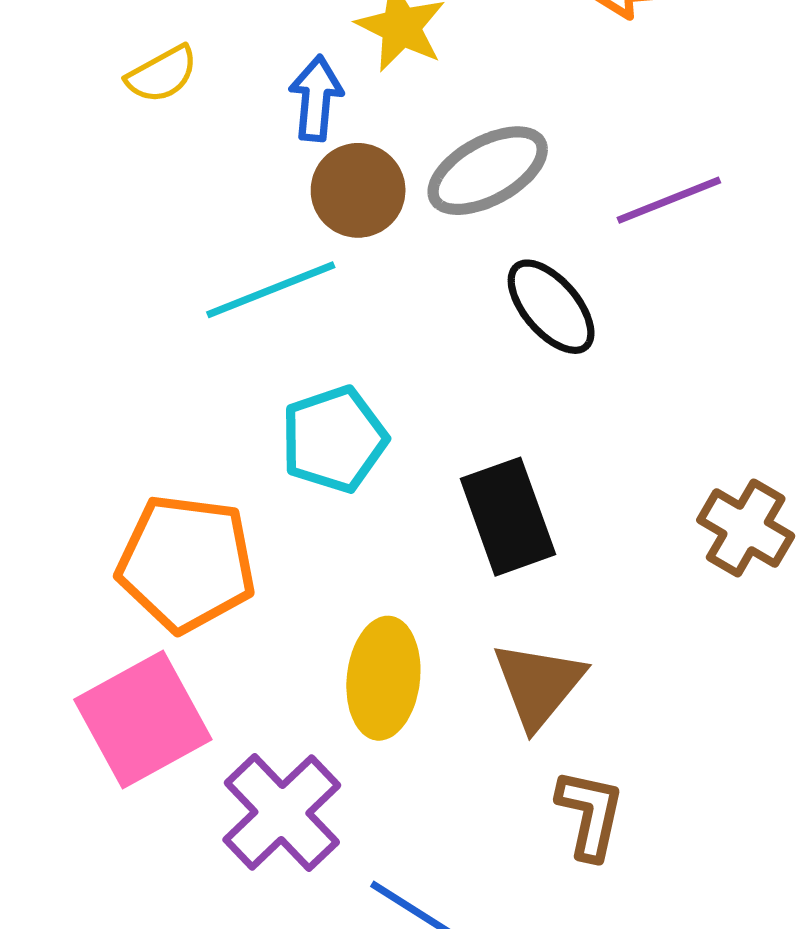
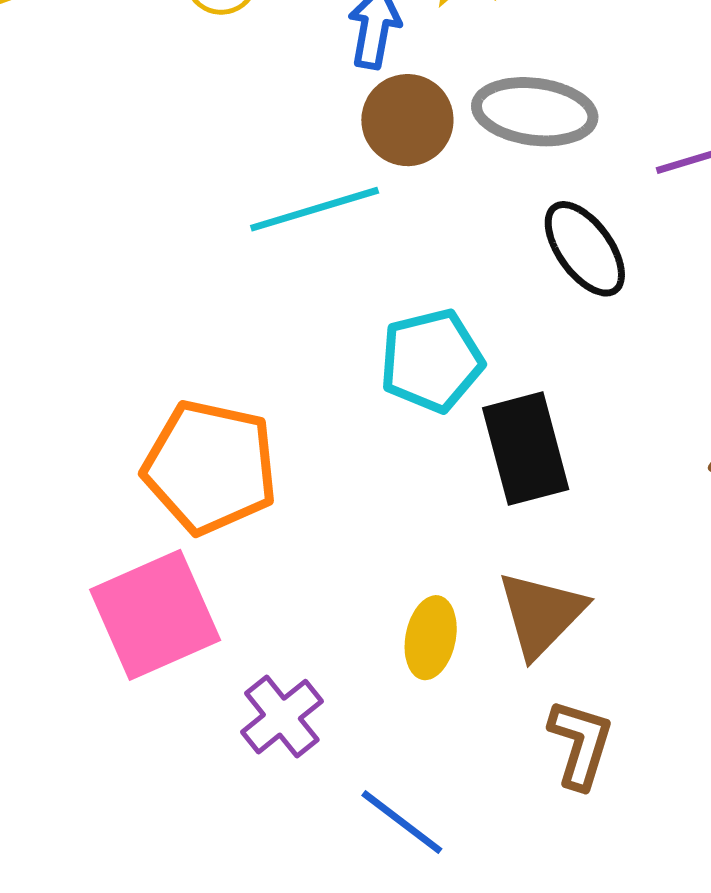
gray ellipse: (488, 171) -> (535, 112), turned 31
cyan pentagon: (334, 439) -> (431, 361), moved
yellow ellipse: (383, 678) -> (431, 638), moved, size x0.7
purple cross: (282, 813) -> (282, 717), size x0.7

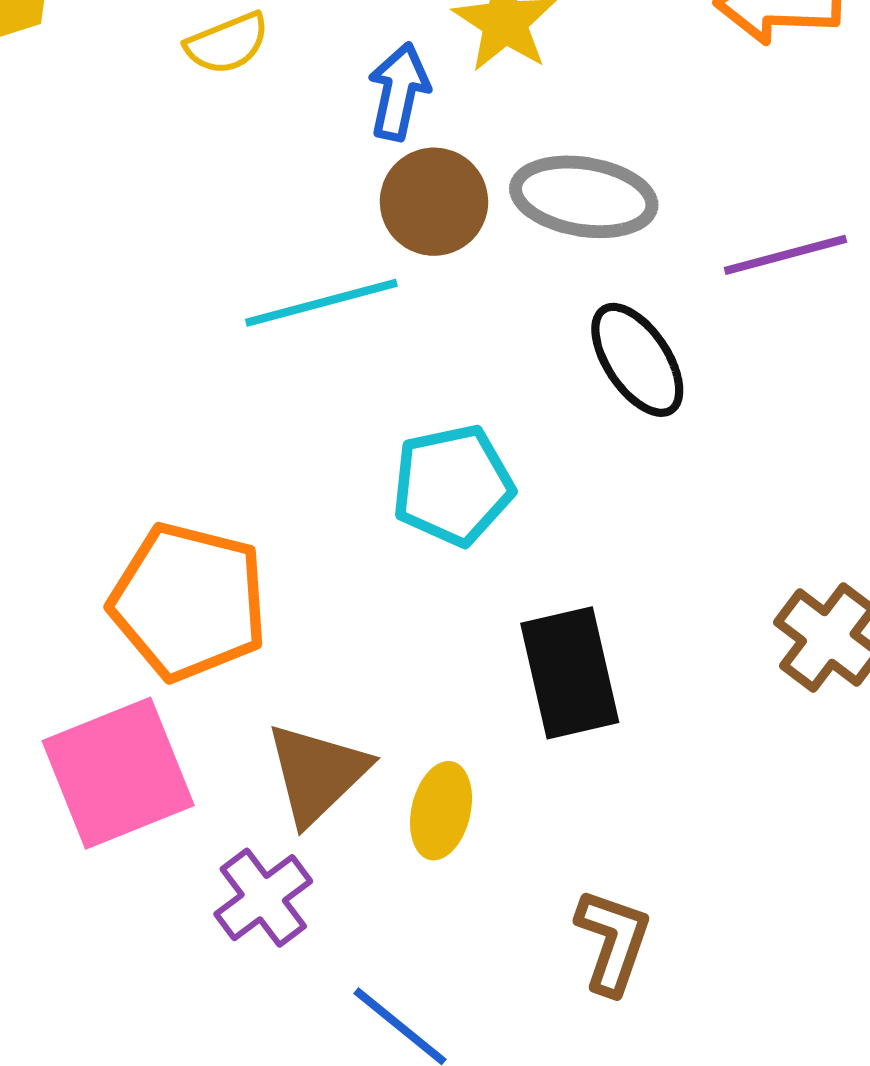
black rectangle: (526, 449) -> (570, 673), moved
brown triangle: (541, 614) -> (317, 773), moved

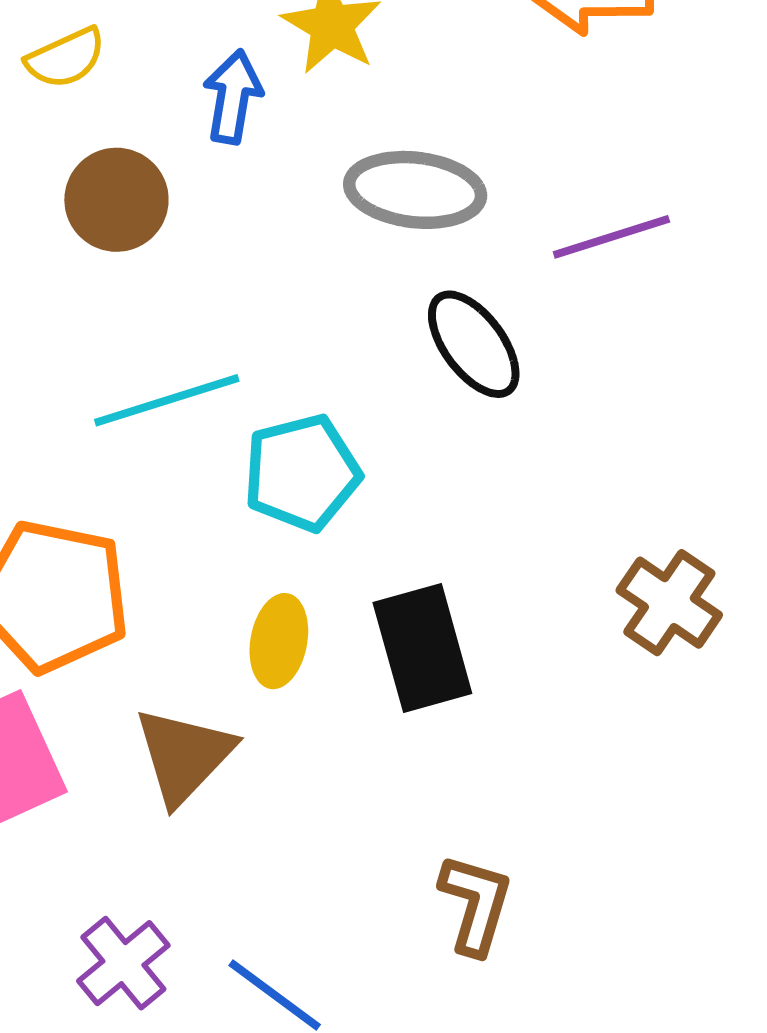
brown circle: (434, 202) -> (116, 200), moved
cyan line: (321, 303) -> (167, 400), moved
yellow ellipse: (441, 811) -> (279, 641), moved
purple cross: (263, 898) -> (123, 963), moved

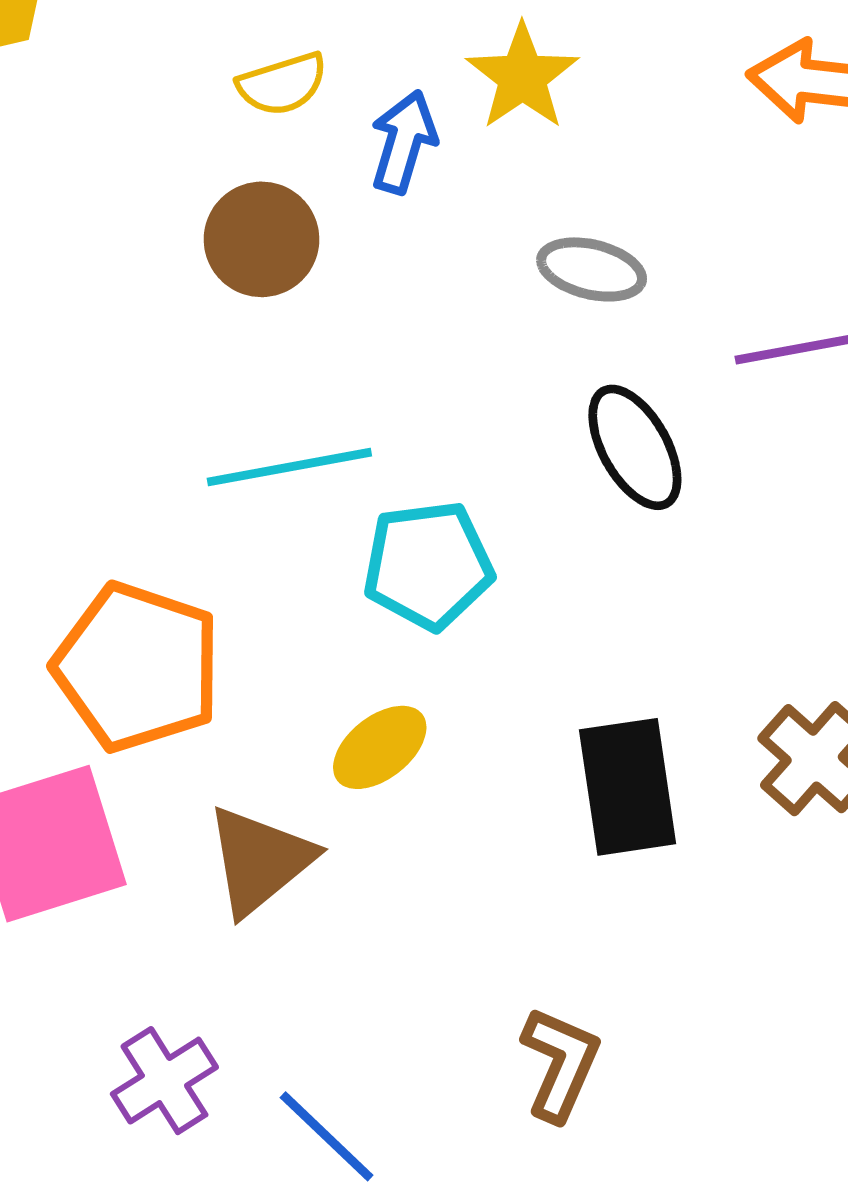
yellow semicircle: (66, 58) -> (282, 84), moved
gray ellipse: (415, 190) -> (592, 269), size x0.7
yellow ellipse: (279, 641) -> (380, 747), turned 34
black rectangle: (422, 648) -> (628, 787), moved

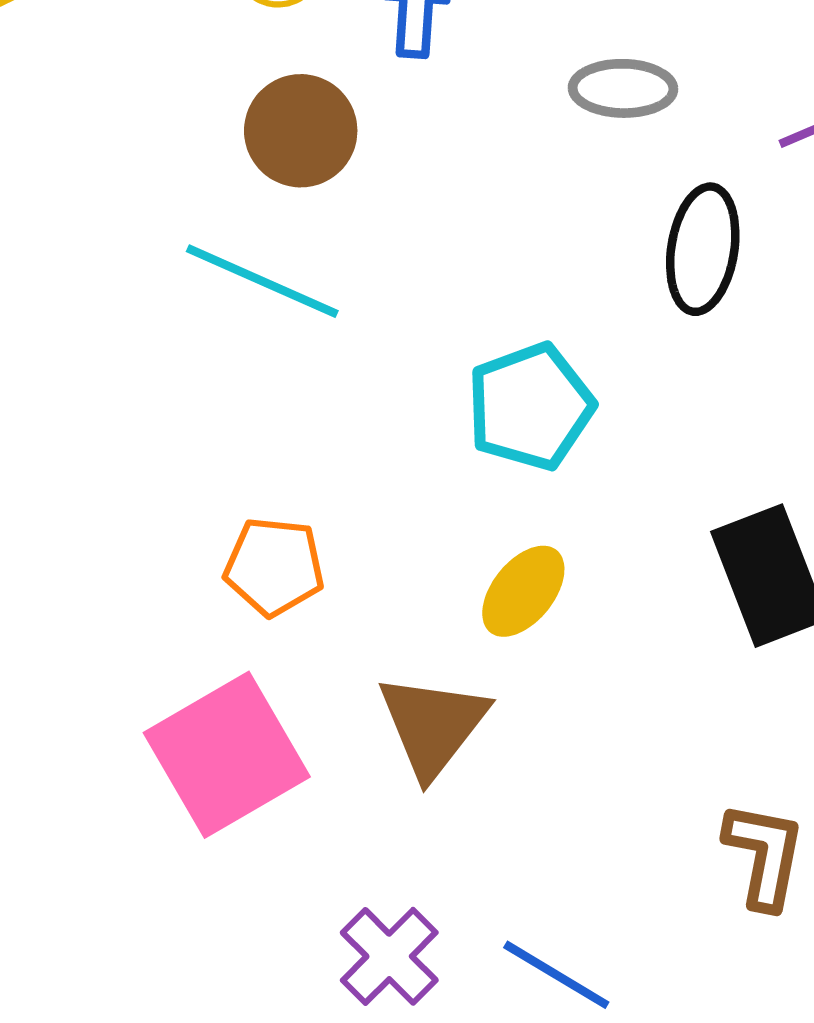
black ellipse: (635, 447) -> (703, 249), turned 51
cyan line: (289, 467) -> (262, 281), moved, turned 47
orange pentagon: (137, 667) -> (274, 567), size x0.6

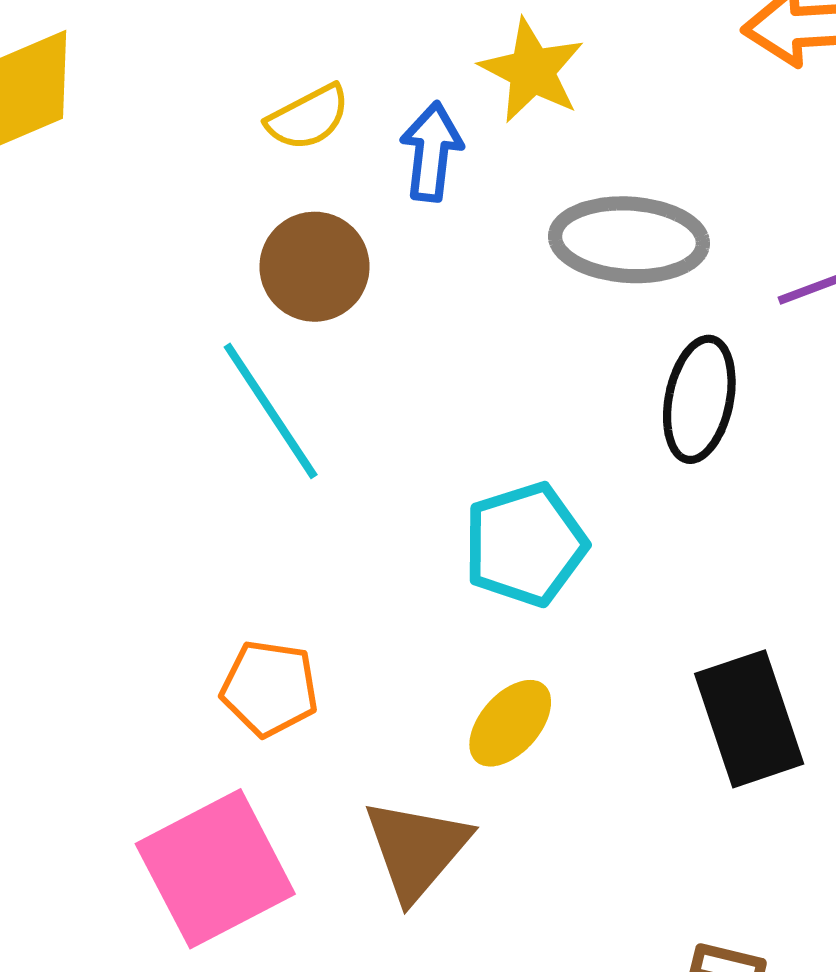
gray ellipse: (623, 88) -> (629, 240), size x1.5
cyan line: (262, 281) -> (271, 411), turned 30

